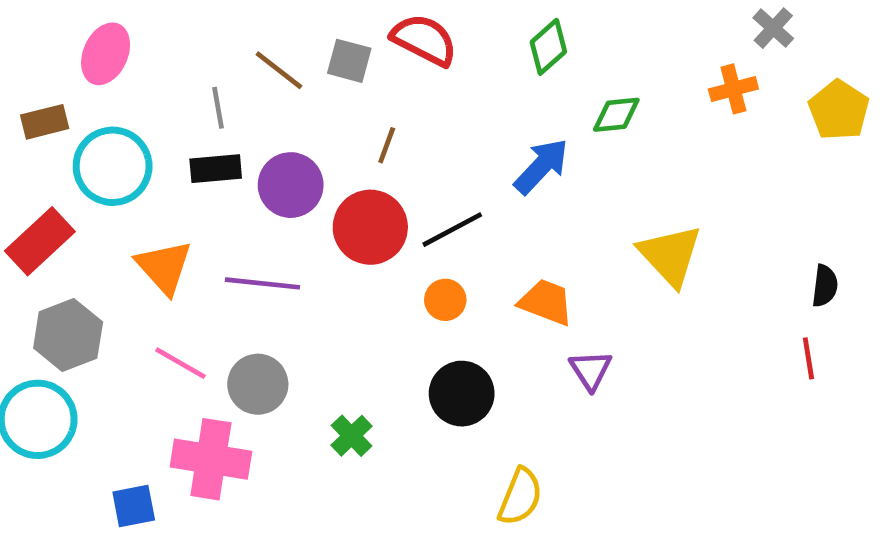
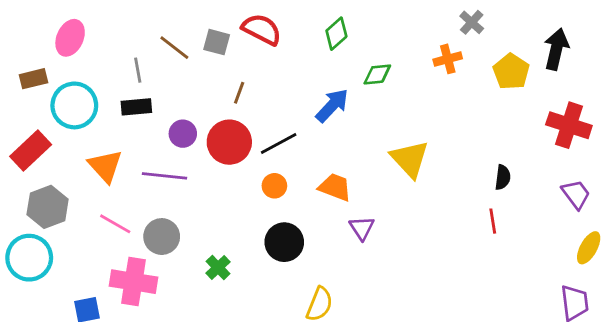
purple circle: (291, 185) -> (183, 134), moved, size x0.7

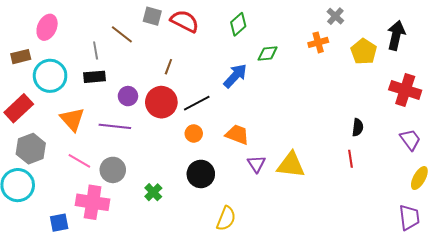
gray square: (217, 42) -> (152, 16), moved
yellow triangle: (410, 159) -> (291, 165), moved, turned -40

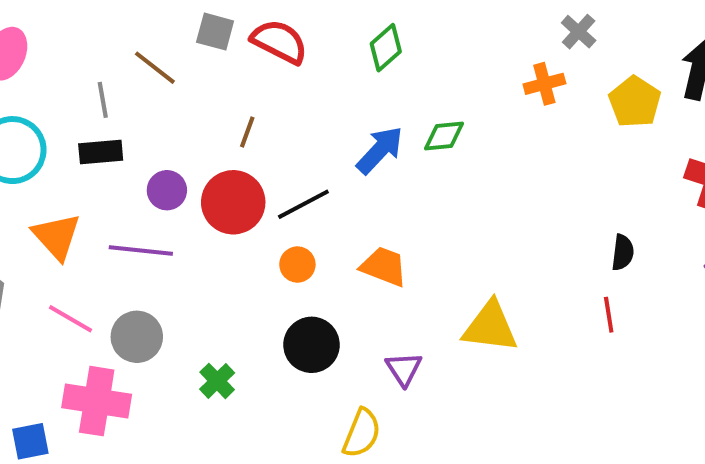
green diamond: (268, 54) -> (444, 136), moved
purple triangle: (256, 164) -> (404, 369), moved

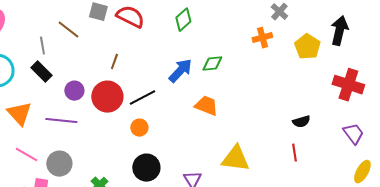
black rectangle: (101, 152) -> (41, 72), turned 50
black semicircle: (623, 252) -> (301, 122), turned 66
orange trapezoid: (384, 267) -> (206, 106), moved

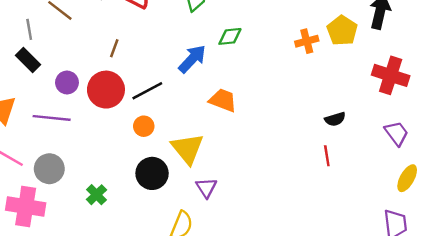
orange cross: (262, 38) -> (307, 41), moved
green diamond: (212, 64) -> (230, 36), moved
yellow triangle: (235, 159) -> (187, 149), moved, turned 44

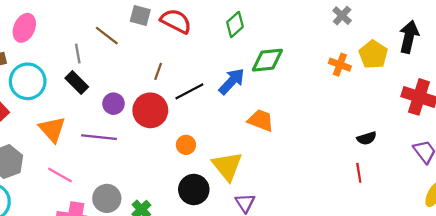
green diamond: (230, 36) -> (267, 60), size x1.4
orange cross: (307, 41) -> (340, 65), turned 35
black line: (147, 91) -> (189, 91), moved
gray circle: (49, 169) -> (107, 198), moved

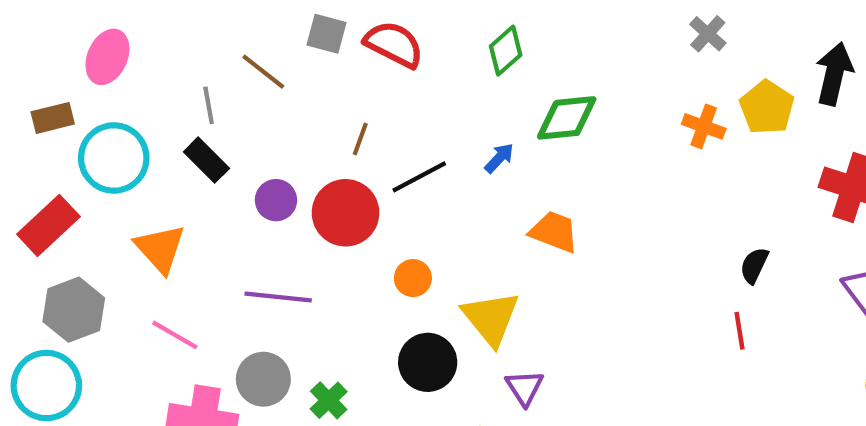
blue arrow: (232, 81) -> (499, 158), size x0.6
purple line: (99, 137) -> (278, 297), moved
black semicircle: (367, 138) -> (754, 265), turned 132

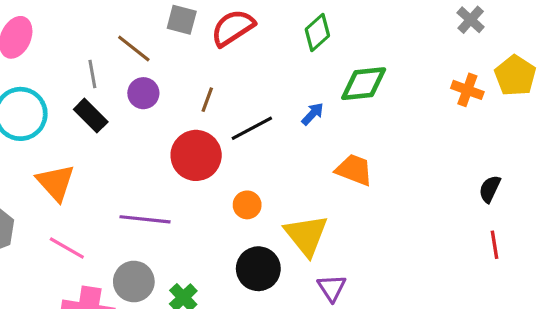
red semicircle: (394, 44) -> (233, 28), turned -60
purple circle: (276, 200) -> (143, 93), moved
black semicircle: (754, 265) -> (490, 189), moved

